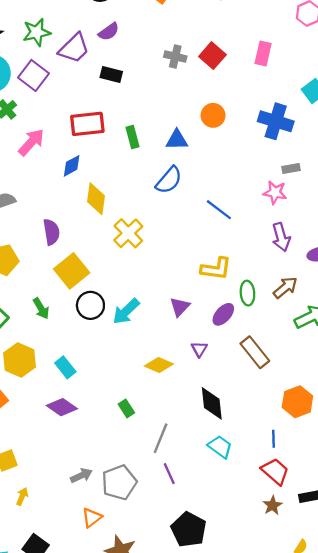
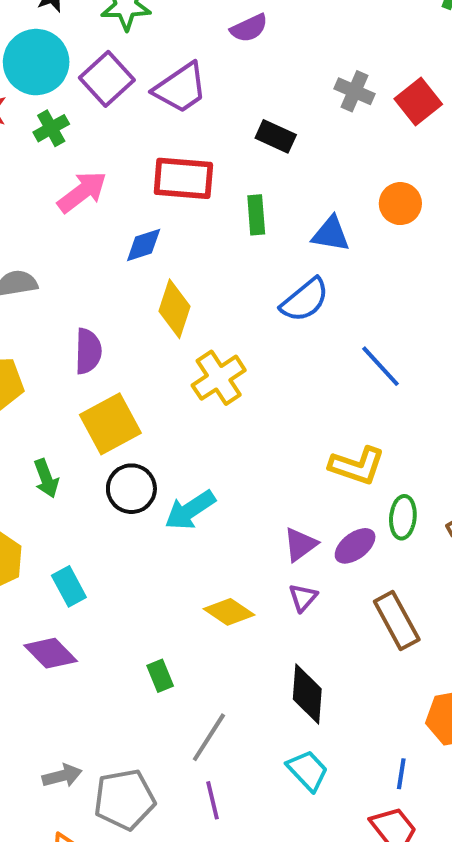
purple trapezoid: (74, 48) -> (181, 88), moved
black rectangle: (111, 74) -> (276, 136), moved
purple triangle: (180, 307) -> (300, 544), moved

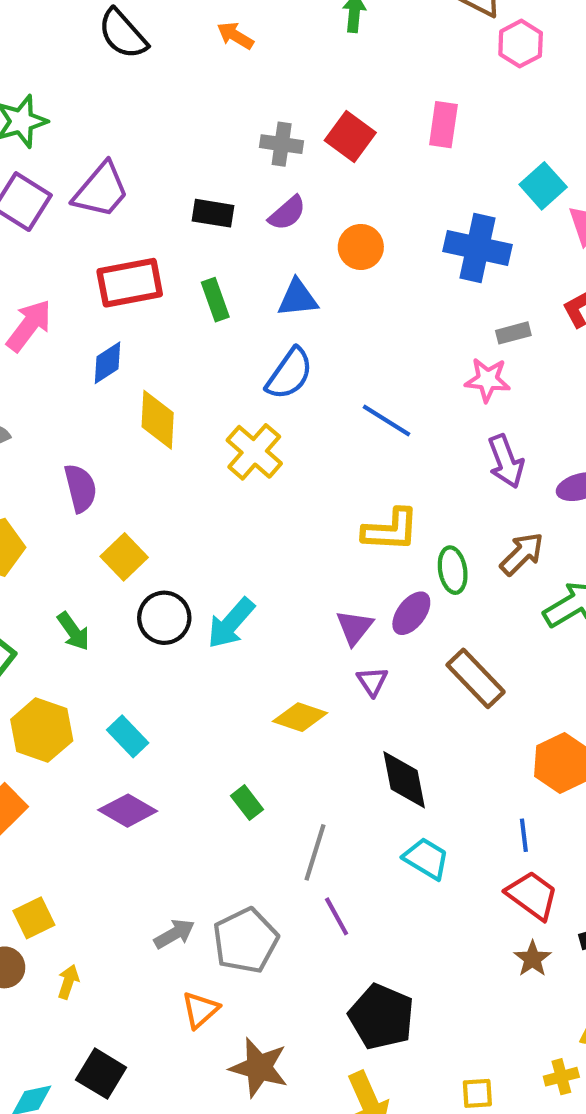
purple semicircle: (249, 28) -> (287, 213), moved
yellow cross: (219, 378) -> (254, 452), moved
yellow square: (110, 424) -> (124, 557), size x0.7

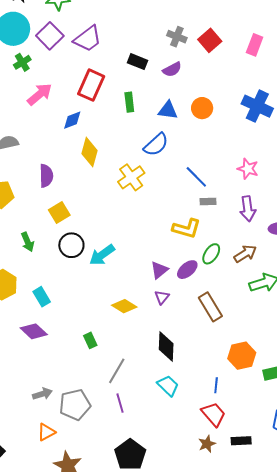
orange circle: (361, 247) -> (202, 108), moved
red rectangle: (130, 283) -> (91, 85), turned -68
gray rectangle: (513, 333) -> (208, 202), moved
green ellipse: (453, 570) -> (211, 254), turned 30

